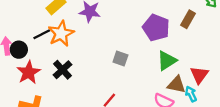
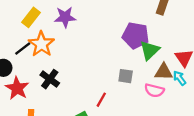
purple pentagon: (156, 28) -> (136, 36), moved
gray square: (120, 59) -> (126, 76), moved

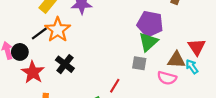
green triangle: (150, 50) -> (148, 42), moved

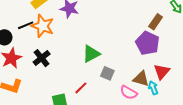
purple pentagon: (150, 24) -> (147, 43), moved
orange star: (58, 30) -> (43, 26), turned -30
green triangle: (148, 42) -> (91, 54), moved

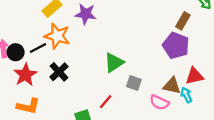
black line: (26, 25) -> (38, 48), moved
red triangle: (162, 72) -> (194, 76), turned 42

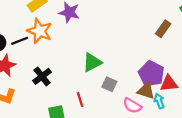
purple pentagon: (176, 45) -> (151, 74), moved
black cross: (59, 72) -> (42, 76), moved
red line: (106, 102) -> (80, 100), turned -64

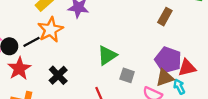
brown rectangle: (163, 29) -> (165, 17), moved
orange star: (40, 31) -> (50, 30), turned 30
brown triangle: (146, 91) -> (165, 78), turned -30

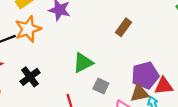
brown rectangle: (165, 17) -> (124, 27), moved
purple pentagon: (168, 60) -> (145, 75), turned 30

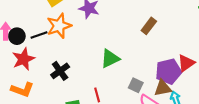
gray square: (101, 86) -> (136, 85), moved
red triangle: (164, 86) -> (186, 63), moved, turned -30

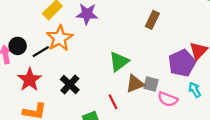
black circle: (17, 36) -> (18, 46), moved
brown triangle: (163, 88) -> (135, 84), moved

